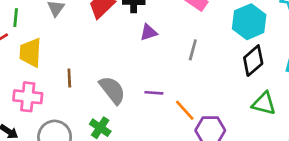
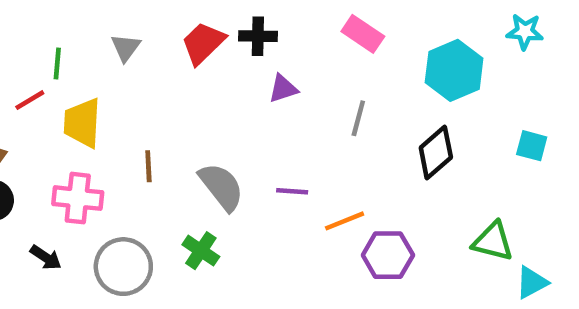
black diamond: (253, 61) -> (436, 152), moved
green triangle: (264, 104) -> (493, 241), moved
orange line: (185, 110) -> (345, 221), turned -70

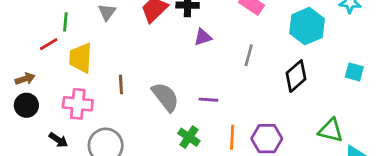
orange line: (345, 221) -> (232, 137), moved, turned -65
green cross: (201, 251) -> (189, 137), moved

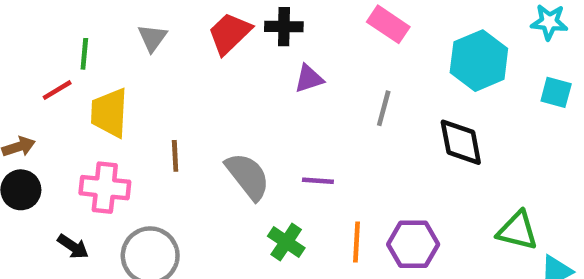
cyan square: (354, 72) -> (556, 92), moved
black diamond: (296, 76) -> (461, 142), turned -60

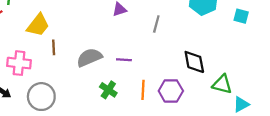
yellow trapezoid: (109, 113) -> (38, 25), moved, turned -145
black diamond: (461, 142) -> (194, 62), moved
gray semicircle: (248, 176) -> (89, 57), turned -75

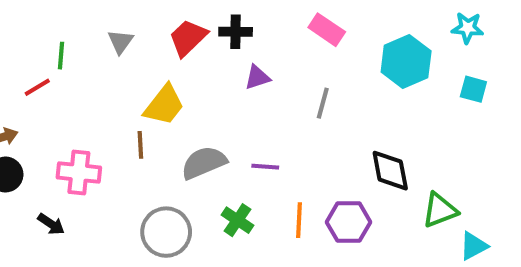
yellow trapezoid: (38, 25) -> (164, 105), moved
green triangle: (222, 84) -> (440, 210), turned -35
gray circle: (41, 97) -> (166, 232), moved

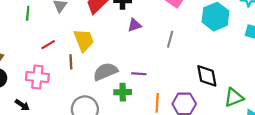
red line: (37, 87) -> (48, 45), moved
yellow trapezoid: (164, 105) -> (84, 40), turned -60
green cross: (237, 220) -> (123, 92), moved, turned -35

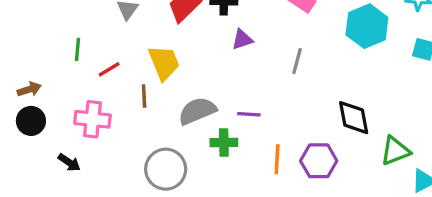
green line: (28, 13) -> (78, 49), moved

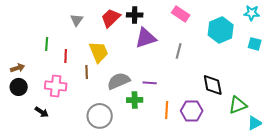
purple triangle: (242, 39) -> (146, 38), size x1.6
red line: (109, 69) -> (66, 56), turned -56

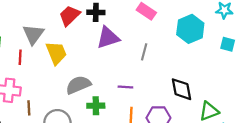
gray triangle: (77, 20) -> (33, 34), moved, size x1.5
brown line: (87, 72) -> (29, 108), moved
purple line: (150, 83) -> (125, 87), moved

